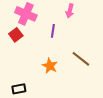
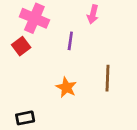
brown line: (81, 59) -> (108, 78), turned 54

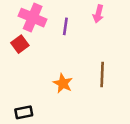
pink arrow: (93, 14) -> (98, 14), moved
purple line: (70, 41) -> (65, 26), moved

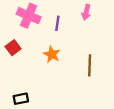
red square: (20, 44) -> (13, 48), moved
orange star: (63, 83) -> (52, 54), moved

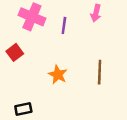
orange star: (52, 54) -> (58, 75), moved

